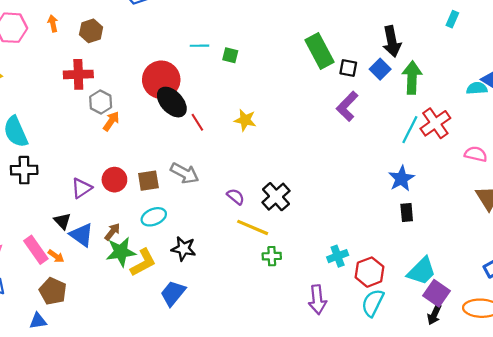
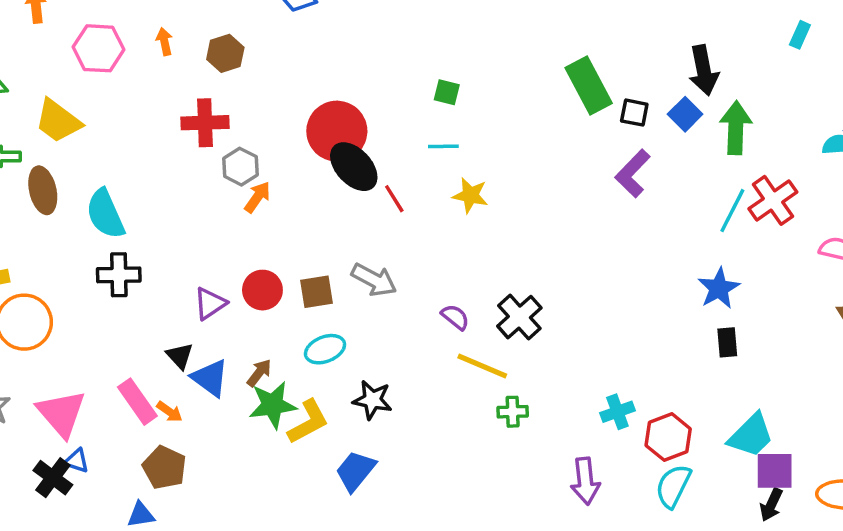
cyan line: (199, 46) -> (443, 146), moved
purple square: (436, 293) -> (775, 471), turned -35

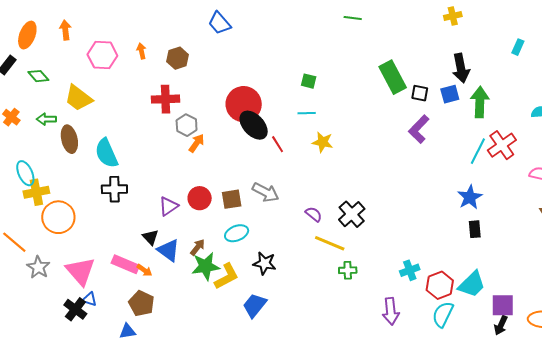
blue square: (685, 114) -> (450, 94), turned 30
pink rectangle: (137, 402) -> (125, 264), turned -32
cyan trapezoid: (751, 435) -> (472, 284), moved

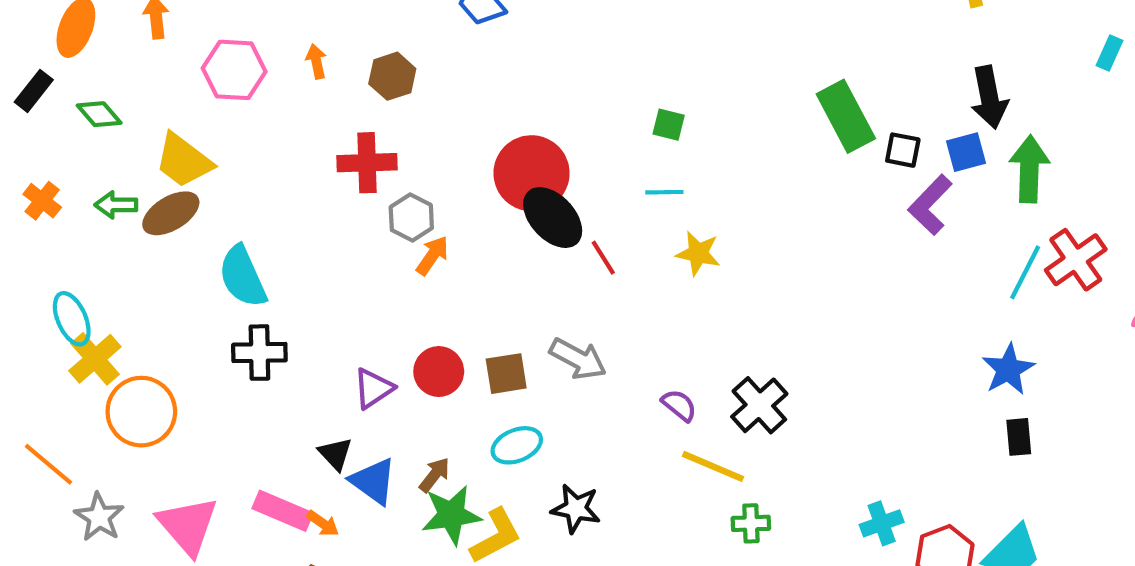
purple L-shape: (419, 129) -> (930, 205), moved
brown ellipse: (69, 139) -> (171, 213), moved, turned 72
yellow cross: (36, 192) -> (95, 359), turned -30

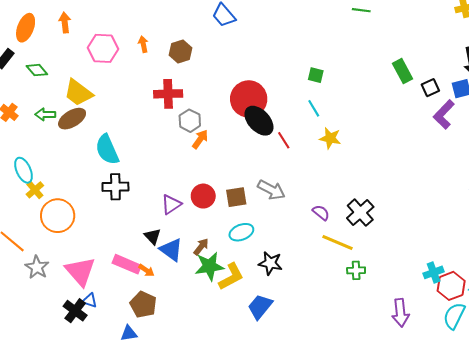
green rectangle: (846, 116) -> (403, 71), size x0.7
black square: (903, 150) -> (430, 88), turned -36
cyan line: (664, 192) -> (314, 108), turned 60
yellow cross: (95, 359) -> (35, 190), size x0.7
cyan cross: (882, 523) -> (434, 272), moved

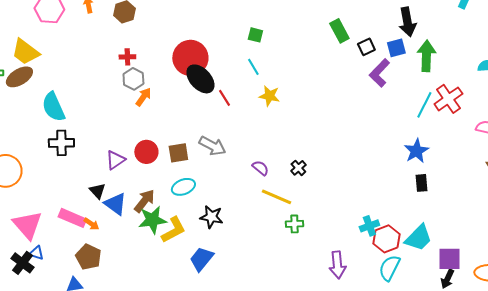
red cross: (168, 94) -> (127, 57), moved, size x0.6
black cross: (360, 213) -> (298, 168), size x0.6
brown arrow: (201, 247) -> (144, 201), size x1.4

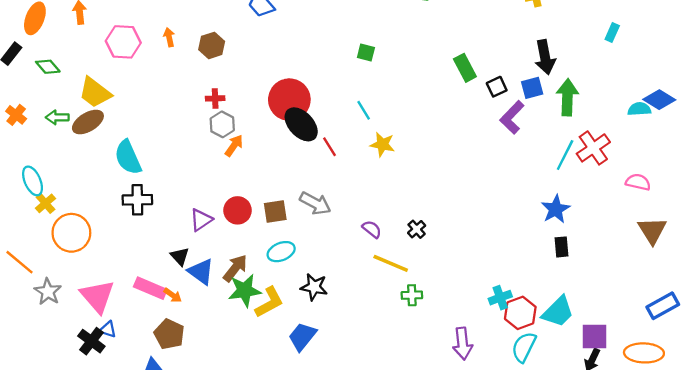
green square: (255, 35) -> (366, 53), moved

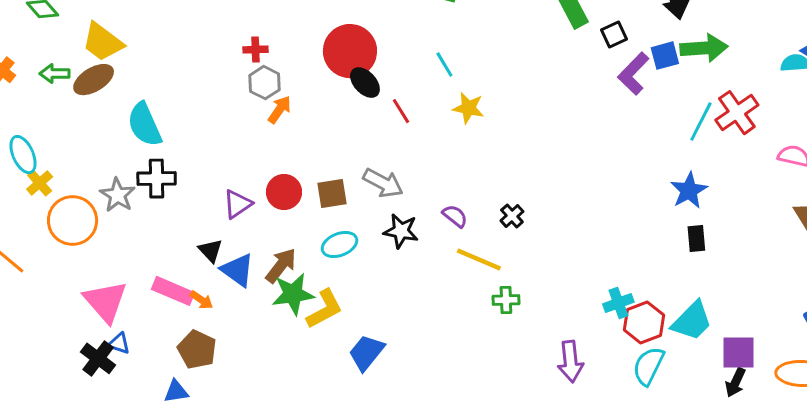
blue square: (532, 88) -> (665, 56), moved
green arrow: (567, 97) -> (704, 48), turned 84
black ellipse: (301, 124) -> (365, 83), size x0.7
black star: (314, 287) -> (401, 231), moved
gray star: (48, 292) -> (118, 195), moved

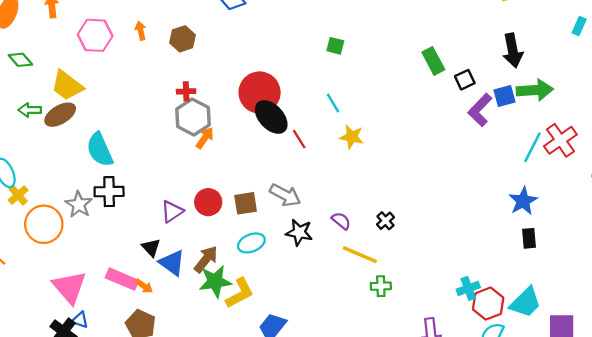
gray hexagon: (264, 83) -> (193, 117), size x1.4
black ellipse: (365, 83) -> (271, 117), size x1.4

